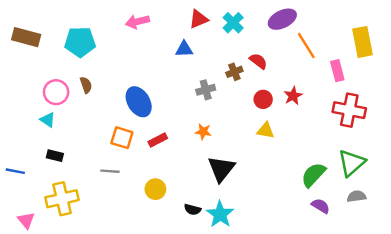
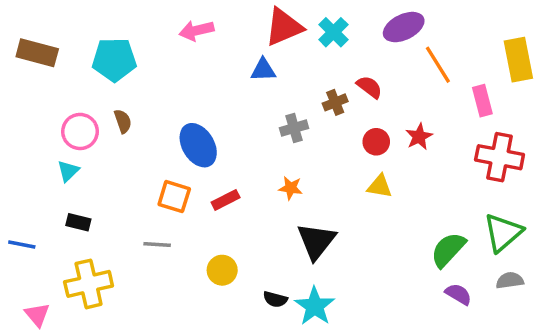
red triangle: (198, 19) -> (284, 27), size x1.4
cyan triangle: (48, 120) -> (68, 171), turned 42

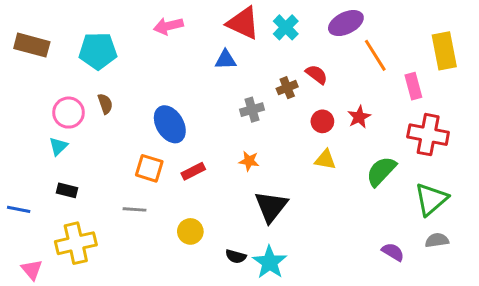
red triangle: (284, 27) -> (243, 23), turned 48
green semicircle: (448, 250) -> (381, 171), moved

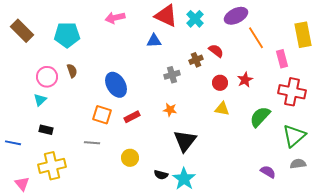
brown rectangle: (32, 45) -> (22, 31), turned 30

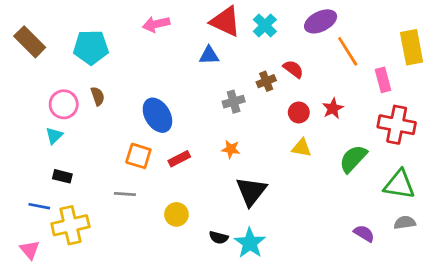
green triangle: (294, 136) -> (399, 184), turned 50
blue line: (13, 143) -> (39, 206), moved

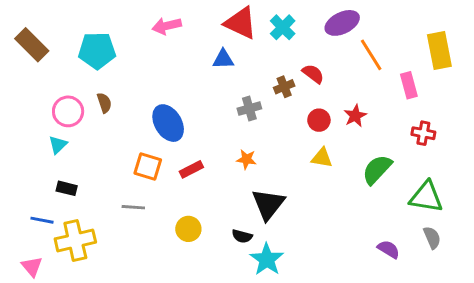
red cross: (397, 125) -> (423, 133), size x0.6
gray semicircle: (405, 223) -> (432, 238), turned 75
black semicircle: (219, 237) -> (242, 236), moved

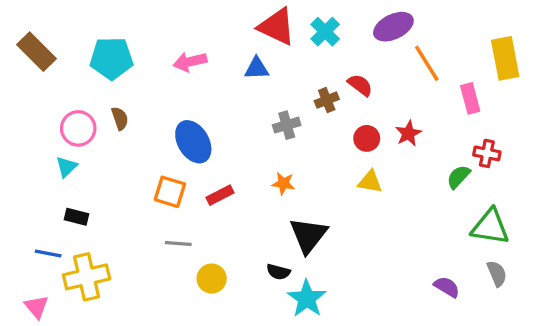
pink arrow: (167, 26) -> (190, 62), moved
green semicircle: (377, 169) -> (458, 177), moved, size x0.7
gray line: (133, 207) -> (178, 243), moved
yellow circle: (188, 229) -> (212, 279), moved

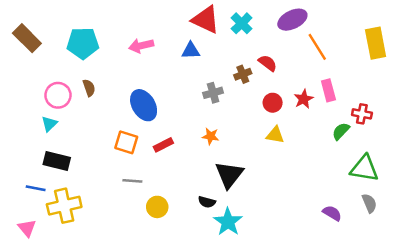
pink rectangle: (470, 98) -> (328, 90), moved
black rectangle: (77, 217) -> (57, 161), size x1.5

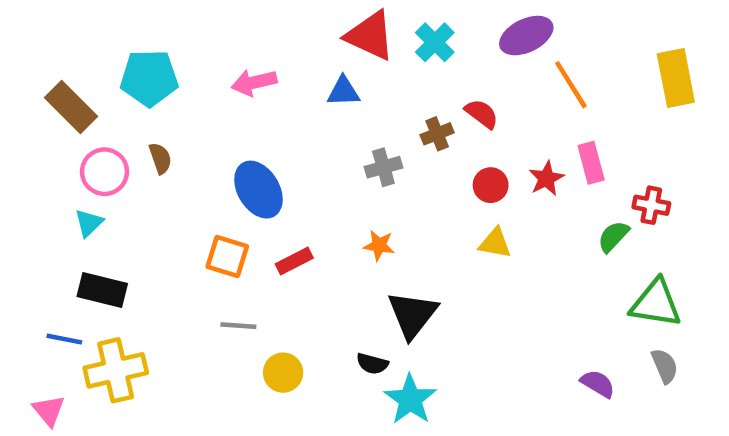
brown rectangle: (27, 38) -> (71, 107), moved

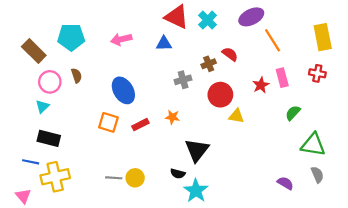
red circle: (491, 185) -> (220, 95), moved, size x1.5
red cross: (651, 205) -> (317, 73), moved
orange star: (379, 245) -> (172, 117), moved
gray line: (238, 326) -> (114, 178), moved

